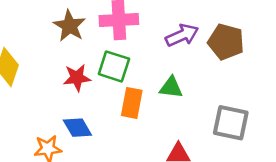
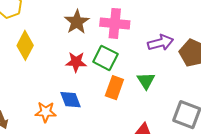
green triangle: (171, 88) -> (146, 81), turned 42

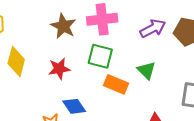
red star: (76, 62) -> (59, 69), moved
orange rectangle: (114, 88) -> (116, 84), turned -75

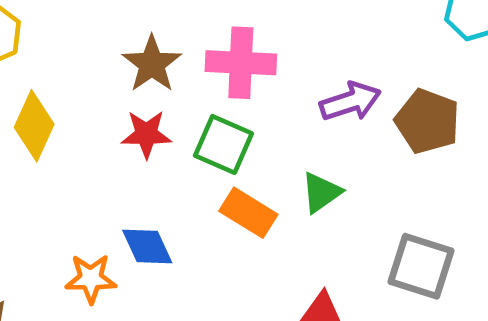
red star: (59, 69) -> (146, 134), moved
green triangle: (146, 70) -> (321, 192), turned 30

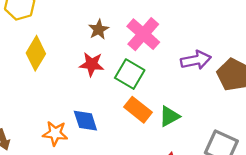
pink cross: (241, 63) -> (143, 34), turned 32
brown star: (152, 64) -> (99, 29), size x0.7
green triangle: (321, 192) -> (169, 116), moved

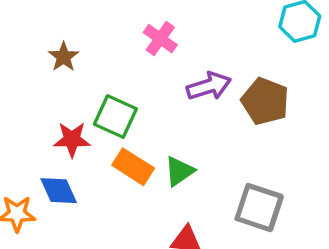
pink cross: (143, 34) -> (160, 39), moved, size x0.7
red star: (92, 64) -> (72, 139), moved

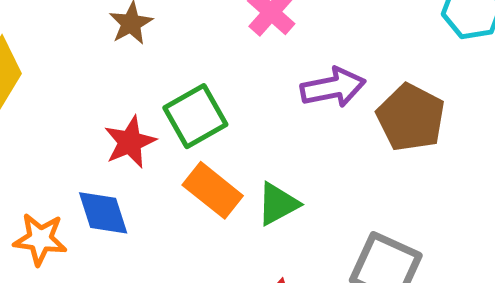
green square: (115, 116) -> (195, 116), turned 30
red star: (72, 139) -> (130, 142), turned -30

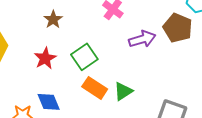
brown pentagon: (411, 118) -> (178, 28), moved
red star: (130, 142) -> (45, 58), moved

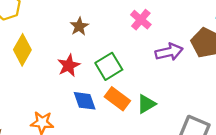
blue diamond: (49, 102) -> (85, 101), moved

